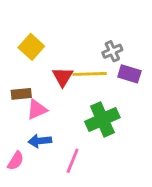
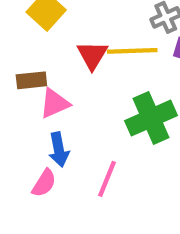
blue arrow: (40, 141) -> (59, 150), turned -95
pink semicircle: (16, 161) -> (44, 183), moved

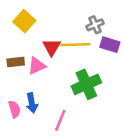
pink triangle: (55, 103) -> (37, 66), moved
pink semicircle: (44, 183) -> (14, 109), moved, turned -49

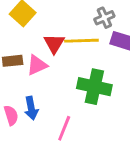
green cross: (86, 84) -> (94, 87), turned 36

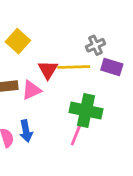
pink line: (64, 128) -> (76, 134), moved

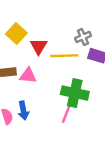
red triangle: (48, 70) -> (39, 46), moved
pink triangle: (31, 90) -> (28, 76), turned 30

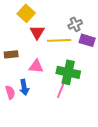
yellow square: (16, 33) -> (26, 13), moved
pink triangle: (28, 76) -> (36, 66), moved

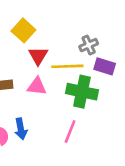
pink triangle: (36, 66) -> (37, 86), moved
green cross: (68, 72) -> (82, 92), moved

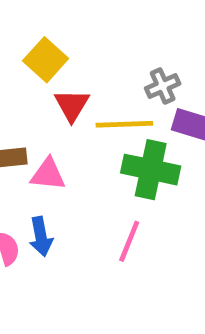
pink triangle: (37, 86) -> (48, 174), moved

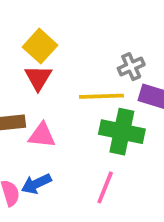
red triangle: (72, 105) -> (38, 78), moved
blue arrow: (41, 236) -> (36, 184), turned 76

